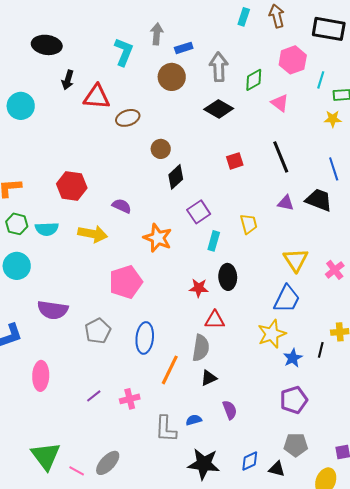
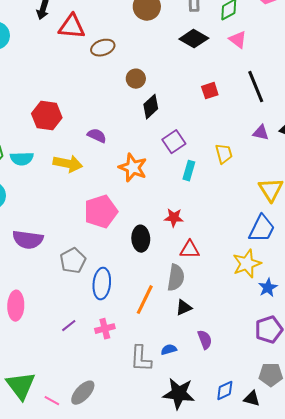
pink triangle: (280, 103) -> (238, 40), moved
black ellipse: (228, 277) -> (141, 239), moved
blue ellipse: (145, 338) -> (102, 284), moved

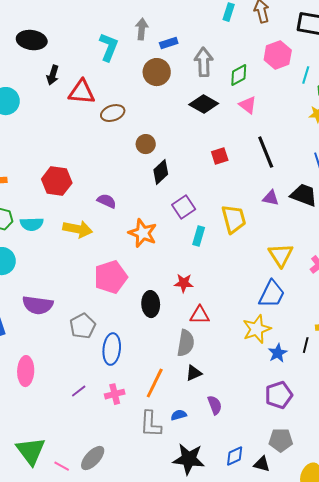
yellow trapezoid: (224, 154) -> (234, 219), size x1.4
orange line: (145, 300) -> (155, 383), moved

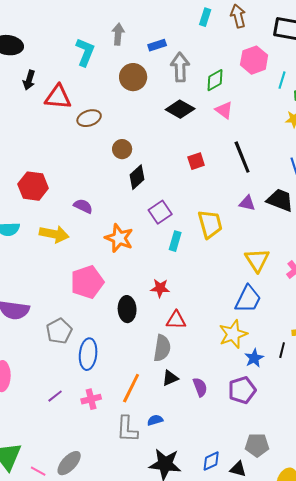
blue rectangle: (169, 43) -> (157, 45), moved
purple pentagon: (279, 395) -> (242, 390), moved
purple semicircle: (215, 405) -> (200, 387), moved

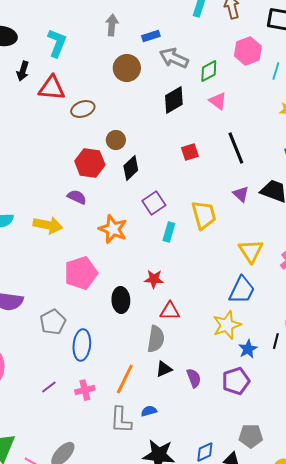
cyan L-shape: (85, 52) -> (57, 43), moved
gray arrow: (180, 67) -> (174, 58), turned -64
black diamond: (180, 109) -> (174, 100), turned -60
red hexagon: (33, 186) -> (90, 163), moved
purple triangle: (247, 203) -> (241, 194), turned 30

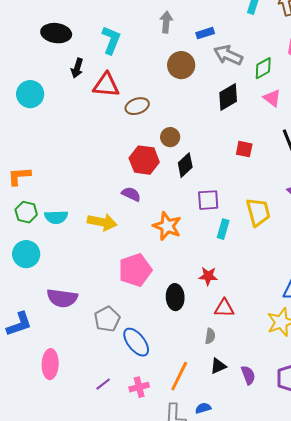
red square: (190, 152) -> (244, 149), turned 30
purple square: (154, 203) -> (208, 200), turned 30
gray semicircle: (156, 339) -> (210, 336), size x0.6
blue ellipse: (82, 345) -> (136, 342), turned -44

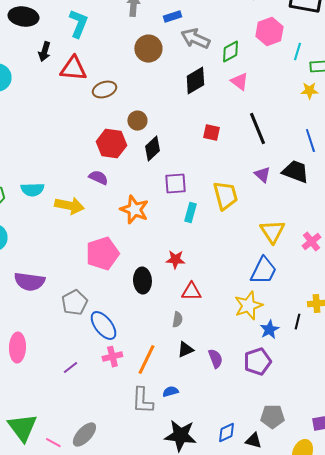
cyan semicircle: (56, 217) -> (32, 190), moved
pink cross: (139, 387) -> (112, 357), moved

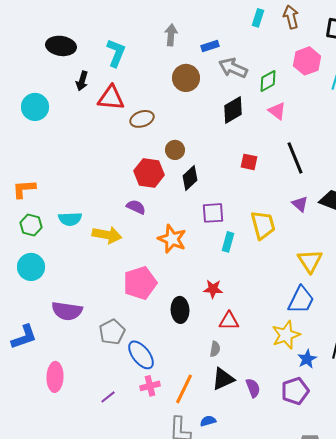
black triangle: (185, 350) -> (223, 379), size x1.4

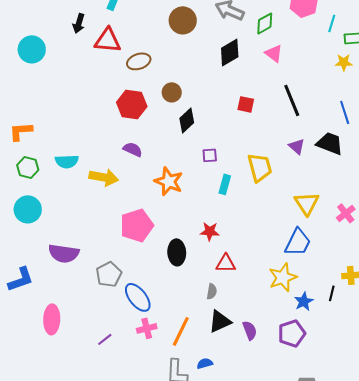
red hexagon: (149, 173) -> (132, 104), moved
purple square: (213, 213) -> (210, 155), size x0.7

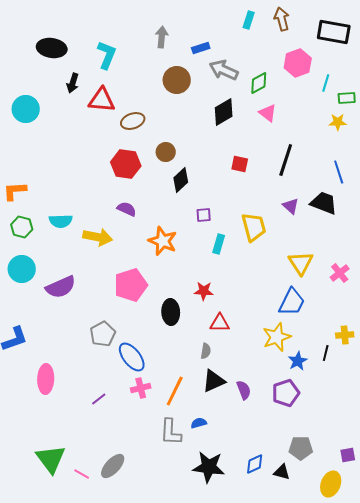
black line: (292, 100) -> (286, 160), turned 40
purple semicircle: (64, 253) -> (61, 287), moved, turned -32

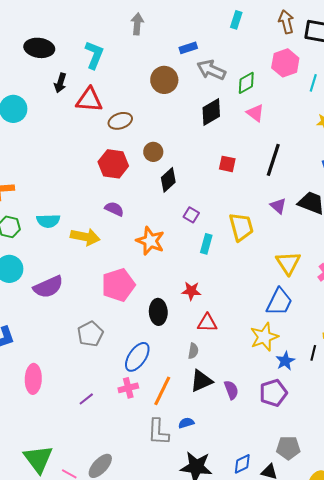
brown arrow: (282, 19) -> (286, 22), moved
gray arrow: (162, 37) -> (137, 24), moved
purple square: (204, 215) -> (191, 215), turned 35
blue ellipse: (132, 357) -> (137, 357), moved, turned 72

